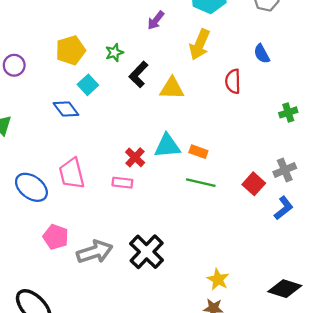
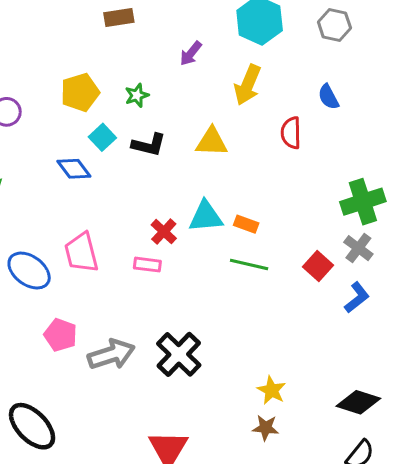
black L-shape: (139, 74) -> (149, 145), moved, turned -120
green cross: (288, 112) -> (363, 202), moved, size x1.8
gray cross: (285, 170) -> (358, 248), turned -30

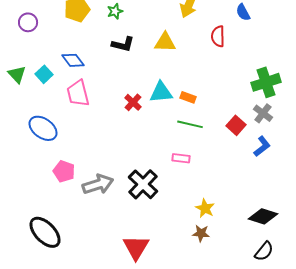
cyan square: (102, 137) -> (44, 74), moved
pink trapezoid: (81, 253) -> (78, 93), moved
pink rectangle: (147, 265) -> (181, 158), moved

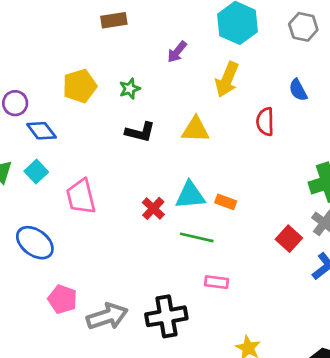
blue diamond: (73, 60) -> (41, 131), moved
green line: (190, 124) -> (197, 237), moved
black cross: (143, 184) -> (166, 316), turned 36

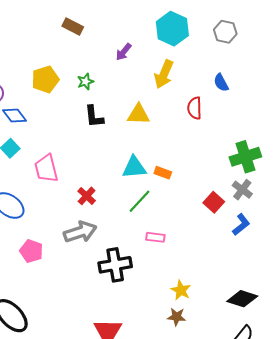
brown rectangle: (114, 20) -> (73, 26), turned 36
black L-shape: (140, 132) -> (94, 117), turned 70
red cross: (153, 208) -> (87, 196), moved
green line: (197, 237) -> (139, 201), turned -60
gray arrow: (107, 316) -> (80, 232), moved

